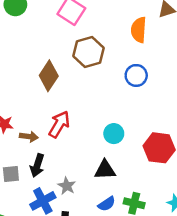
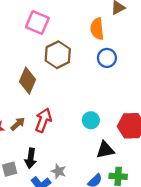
blue circle: (136, 75) -> (107, 58), moved
brown arrow: (29, 137) -> (18, 124), moved, turned -40
black triangle: (105, 170) -> (105, 150), moved

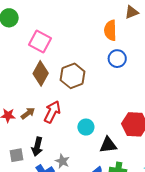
pink square: (37, 23) -> (40, 42), moved
brown hexagon: (58, 55) -> (73, 76), moved
cyan circle: (91, 120) -> (86, 127), moved

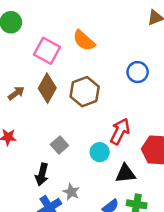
orange semicircle: (110, 30) -> (84, 41), moved, turned -48
red arrow: (52, 112) -> (120, 131), moved
brown arrow: (28, 113) -> (16, 93), moved
gray square: (16, 155) -> (59, 145), moved, turned -32

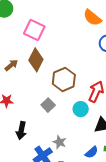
orange semicircle: (84, 41) -> (92, 18), moved
brown hexagon: (85, 92) -> (64, 79), moved
black arrow: (42, 174) -> (21, 131), moved

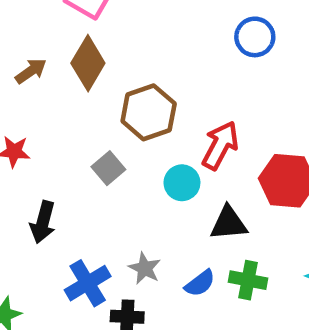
gray star: (60, 142) -> (145, 268), moved

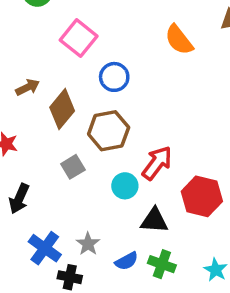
blue circle: (255, 37) -> (114, 77), moved
brown diamond: (88, 63) -> (62, 109), moved
blue cross: (88, 283) -> (45, 248), turned -32

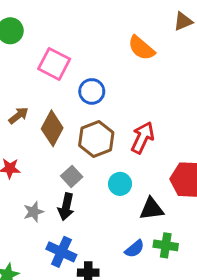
red arrow: (157, 163) -> (143, 138), moved
black arrow: (19, 199) -> (66, 207), moved
gray star: (88, 244) -> (34, 212), moved, turned 30

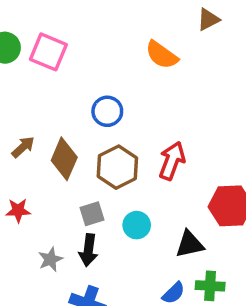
pink square: (54, 64) -> (48, 52), moved
gray square: (72, 176) -> (92, 214), turned 30
cyan circle: (120, 184) -> (137, 225), moved

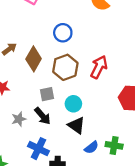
black triangle: (190, 244) -> (76, 125), moved, turned 42
black arrow: (88, 250) -> (42, 116), turned -54

